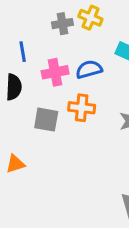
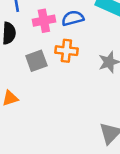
gray square: (46, 120) -> (36, 61), turned -30

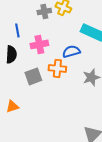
blue semicircle: (73, 18) -> (71, 51), moved

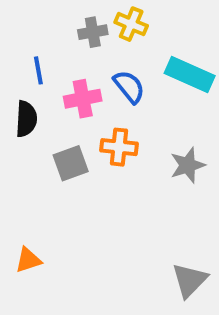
blue semicircle: (71, 51) -> (129, 87), moved, turned 66
orange triangle: (12, 106) -> (28, 260), moved

